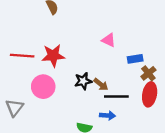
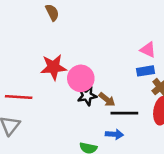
pink triangle: (109, 40) -> (148, 50), moved
red line: (22, 56) -> (19, 97), moved
pink circle: (43, 87) -> (81, 78), moved

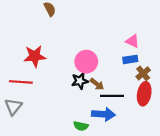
red star: (53, 67) -> (35, 56), moved
pink circle: (81, 78) -> (86, 62), moved
blue arrow: (114, 134) -> (103, 114), size x1.5

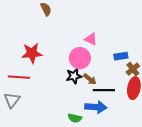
pink triangle: (132, 41) -> (91, 39), moved

